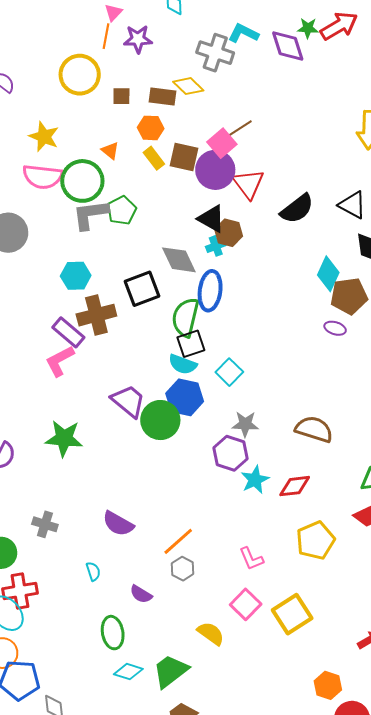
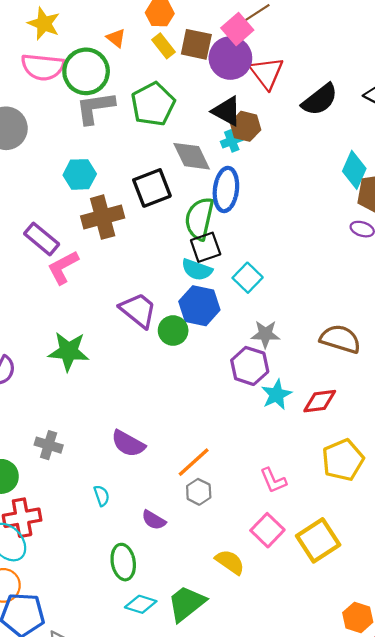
green pentagon: (122, 210) -> (153, 104), moved, size x1.4
purple rectangle: (68, 332) -> (42, 239), moved
green circle: (160, 420) -> (173, 331), size x0.7

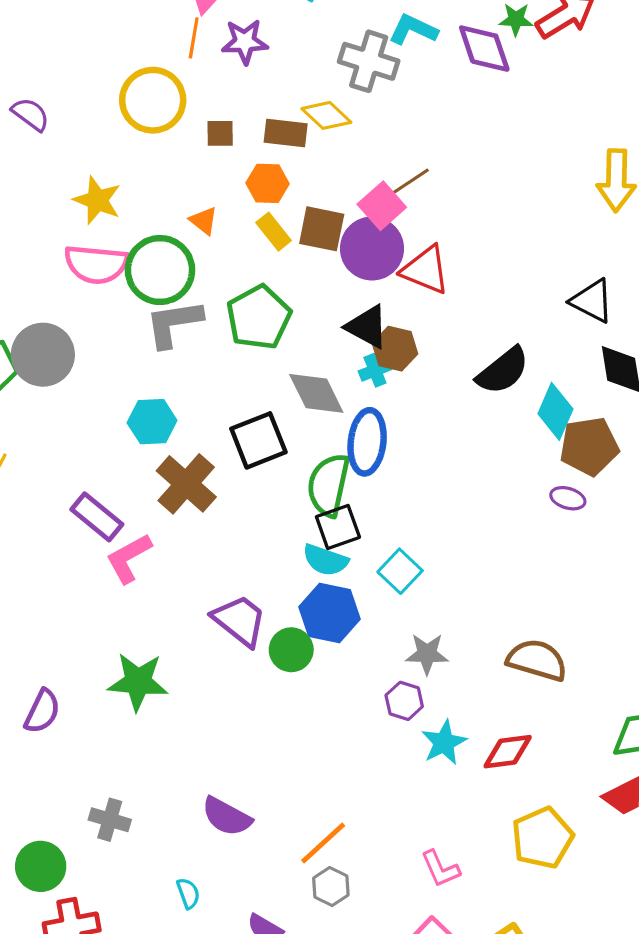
red triangle: (267, 73) -> (425, 270), turned -30
black semicircle: (320, 100) -> (503, 371), moved
brown cross: (103, 217) -> (186, 484), turned -33
purple hexagon: (250, 366) -> (404, 701), size x0.7

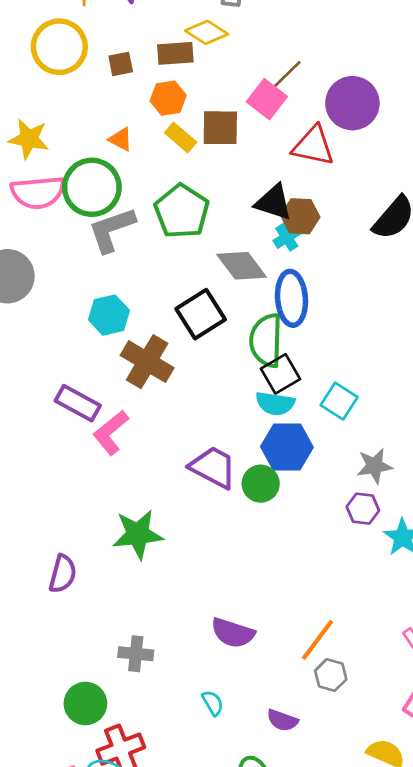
purple circle: (372, 249) -> (352, 103), moved

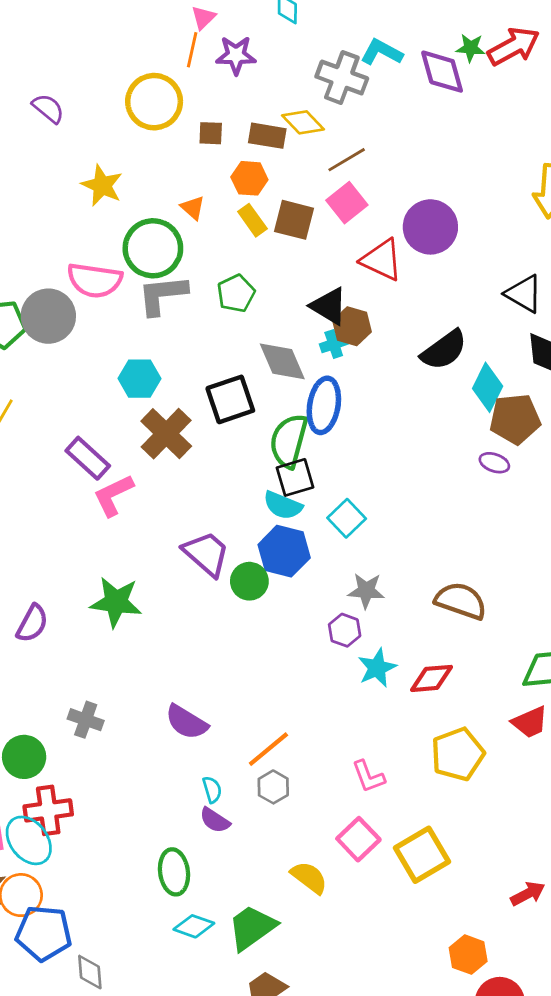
brown line: (285, 76) -> (347, 160), moved
pink semicircle: (38, 192) -> (95, 280), moved
green pentagon: (182, 211) -> (236, 293), size x0.7
cyan semicircle: (213, 703) -> (212, 790), moved

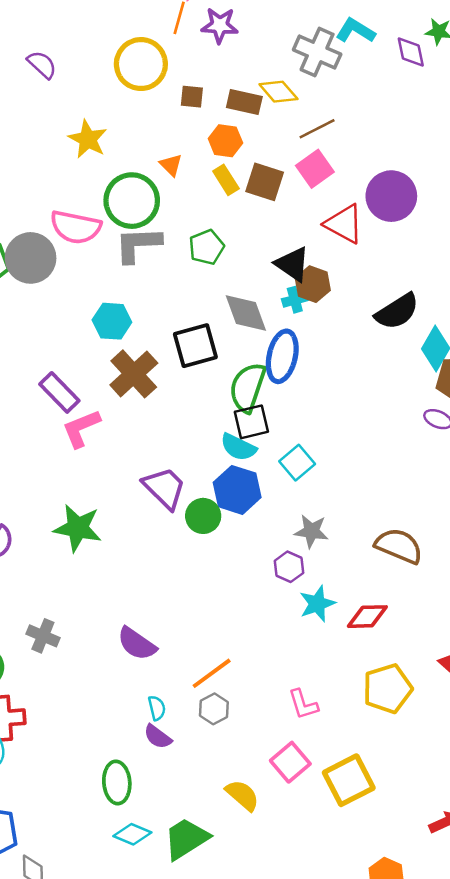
purple diamond: (442, 72) -> (411, 52), size x0.7

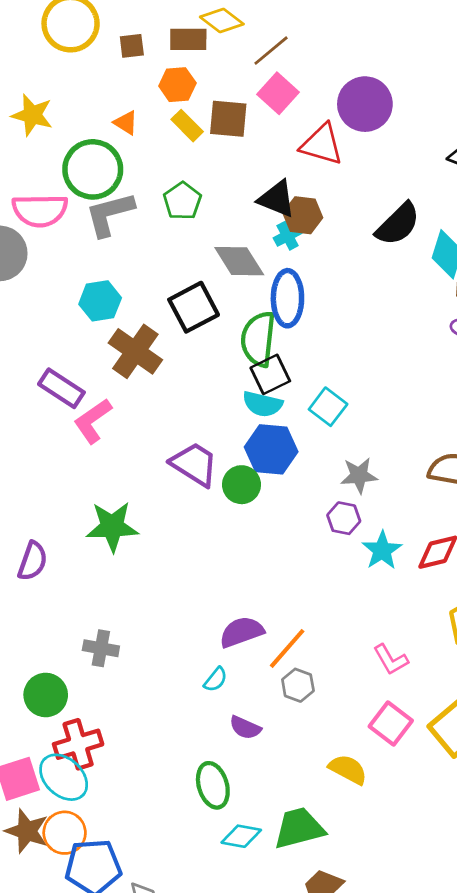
purple semicircle: (137, 644) -> (242, 632), moved, turned 138
cyan semicircle: (157, 708) -> (216, 680), moved, turned 65
green trapezoid: (186, 839) -> (299, 828), turned 30

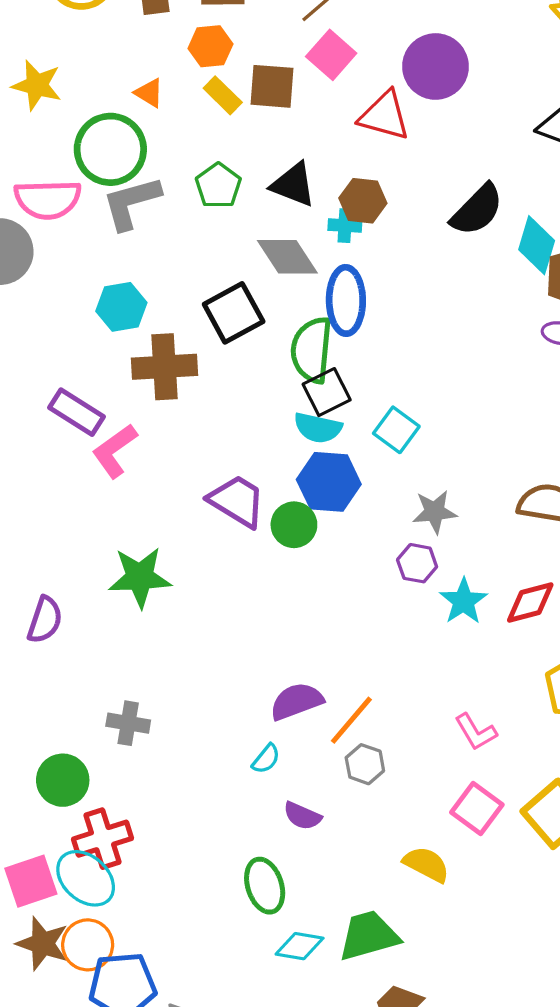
black triangle: (277, 199) -> (293, 185), moved
cyan cross: (288, 236) -> (345, 226), turned 32
brown cross: (135, 351) -> (165, 367), turned -38

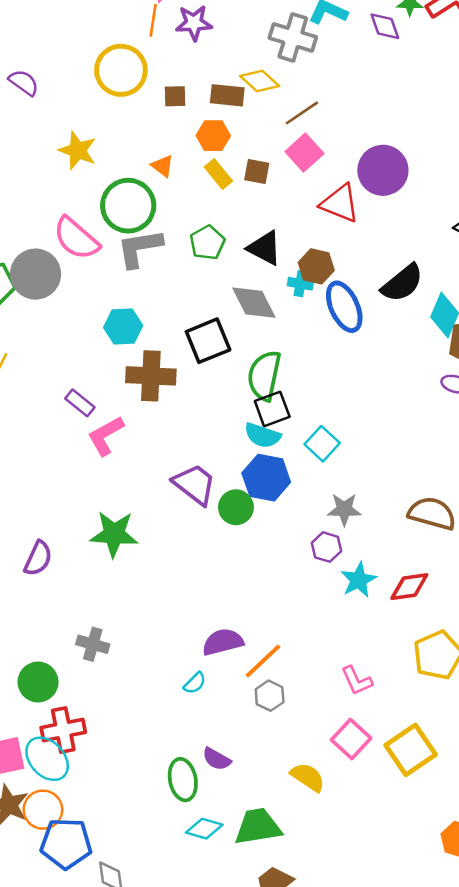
brown square: (272, 86) -> (257, 171), size x0.7
pink semicircle: (48, 199) -> (76, 238), turned 36
blue ellipse: (346, 300) -> (344, 307), moved, turned -30
purple rectangle: (76, 412) -> (80, 403), size x0.7
purple semicircle: (302, 816) -> (217, 759), moved

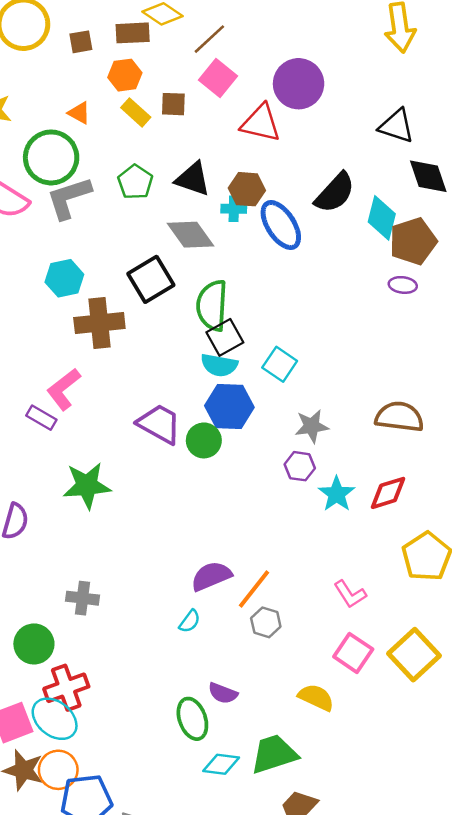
purple rectangle: (80, 403) -> (41, 418), moved

